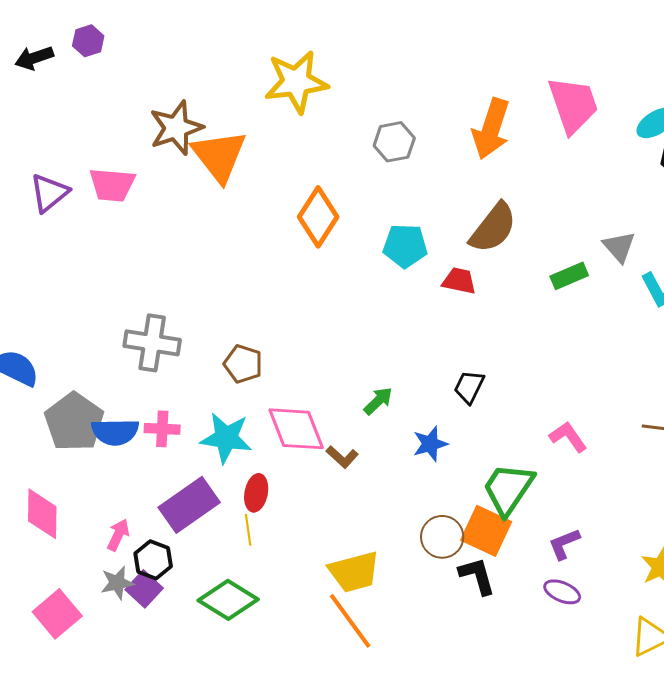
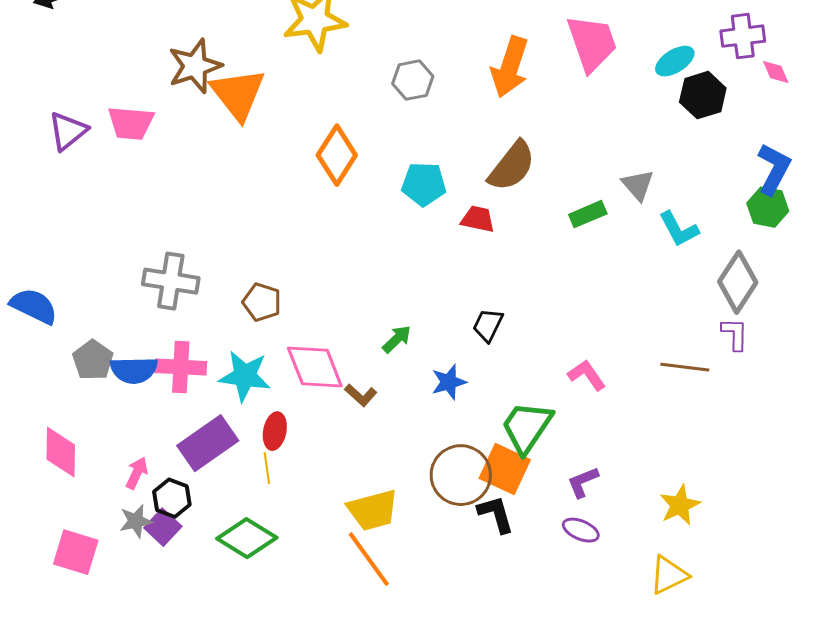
gray pentagon: (74, 422) -> (93, 360), size x0.7
pink cross: (162, 429) -> (181, 367), size x1.4
brown circle: (442, 537) -> (461, 475), size x1.4
pink square: (57, 614) -> (76, 552), turned -33

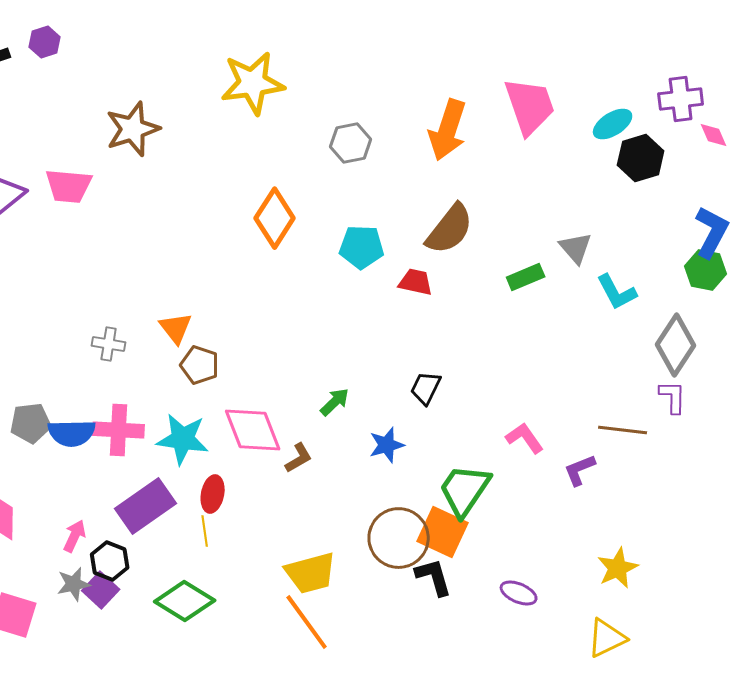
orange triangle: (238, 94) -> (176, 328), moved, size x0.6
gray cross: (171, 281) -> (109, 344), size x0.6
gray pentagon: (93, 360) -> (31, 423), turned 30
brown L-shape: (361, 395) -> (299, 458), turned -72
purple L-shape: (583, 482) -> (580, 470), moved

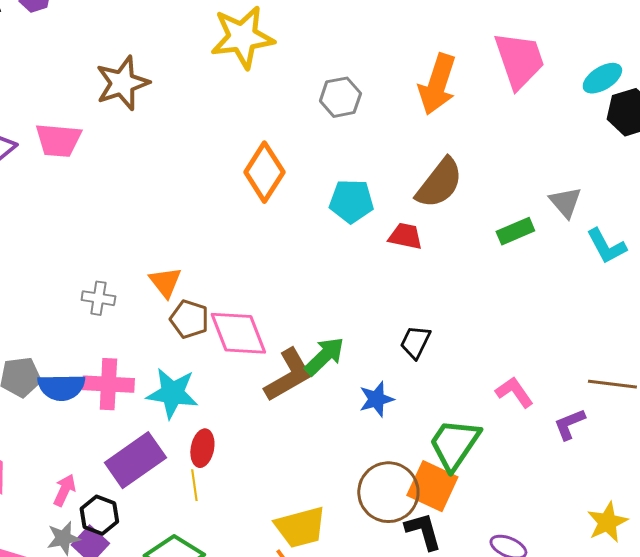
green arrow: (335, 402) -> (324, 356), size x1.4
pink diamond: (253, 430) -> (238, 333), moved
brown L-shape: (299, 458) -> (288, 375), moved, size x1.8

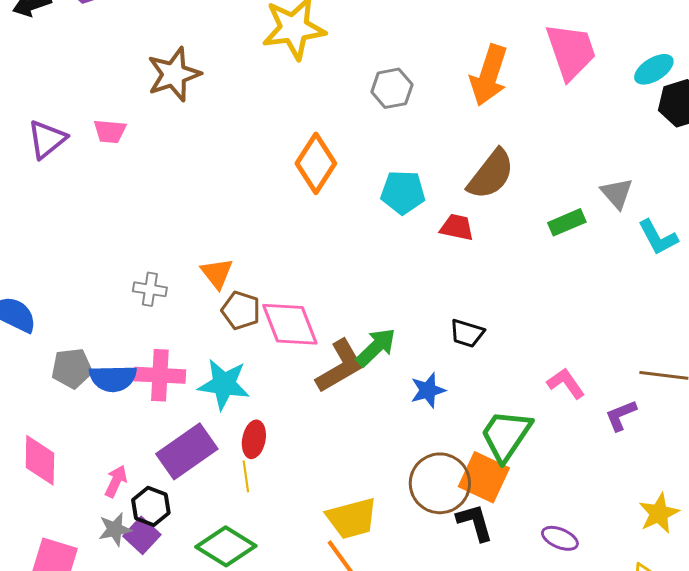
pink trapezoid: (58, 140) -> (110, 131), size x0.7
black trapezoid: (415, 342) -> (467, 333), turned -99

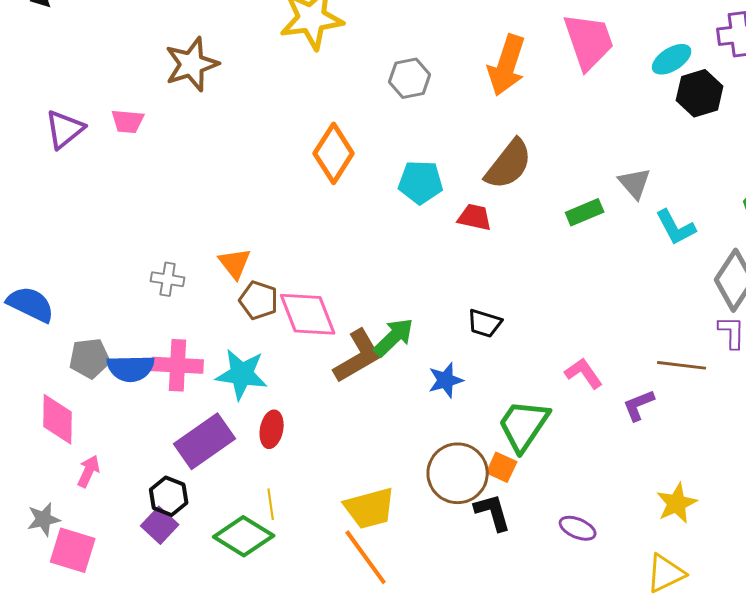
pink diamond: (40, 460) -> (58, 419), moved
yellow line: (246, 476) -> (271, 504), moved
orange square: (484, 477) -> (502, 467), size x0.6
pink arrow: (116, 481) -> (89, 471), moved
gray star: (115, 529) -> (44, 519), moved

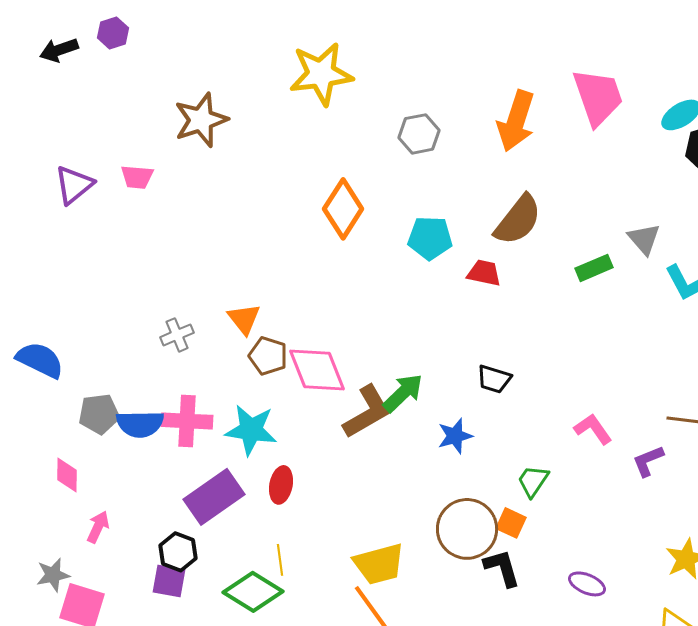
gray cross: (168, 279) -> (177, 335), turned -32
pink diamond: (58, 419) -> (67, 475), size x0.7
green trapezoid: (524, 425) -> (533, 481), size x0.6
purple square: (160, 525) -> (169, 581), turned -33

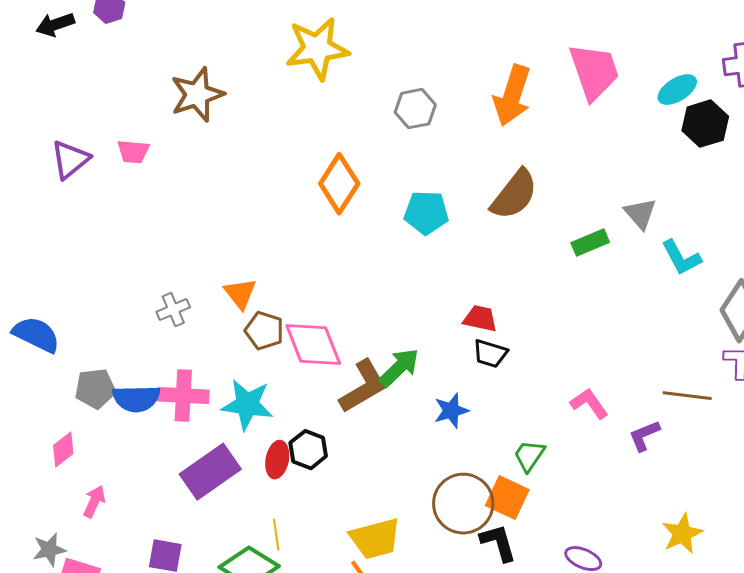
red trapezoid: (484, 273) -> (480, 319), moved
pink diamond: (67, 475) -> (63, 450), turned 51
orange square: (511, 523) -> (507, 498), size x1.4
black hexagon: (178, 552) -> (308, 450), moved

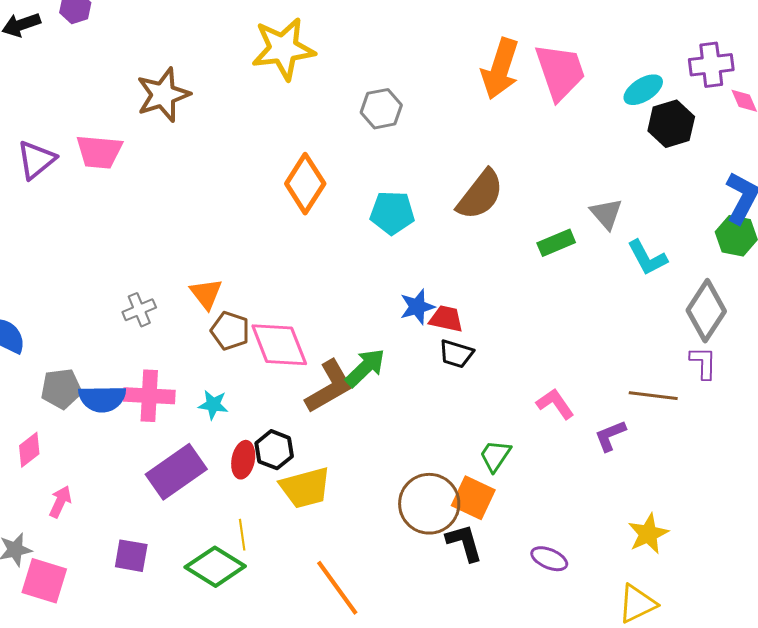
orange arrow: (512, 96) -> (500, 69), moved
pink trapezoid: (133, 152) -> (99, 152), size x1.4
cyan star: (247, 405) -> (213, 405), size x0.6
blue star: (451, 411) -> (417, 307), moved
yellow trapezoid: (375, 539) -> (305, 488), moved

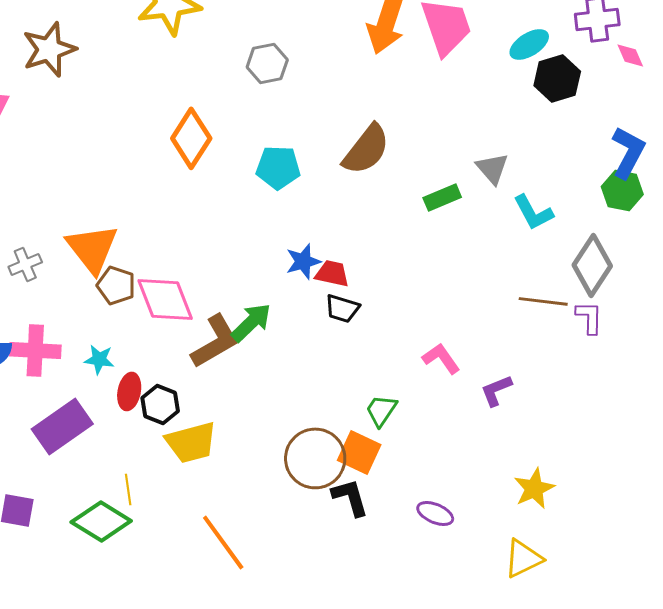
orange triangle: (206, 294) -> (92, 248), size x1.6
brown line: (653, 396) -> (543, 301), moved
red ellipse: (243, 460) -> (129, 391), moved

